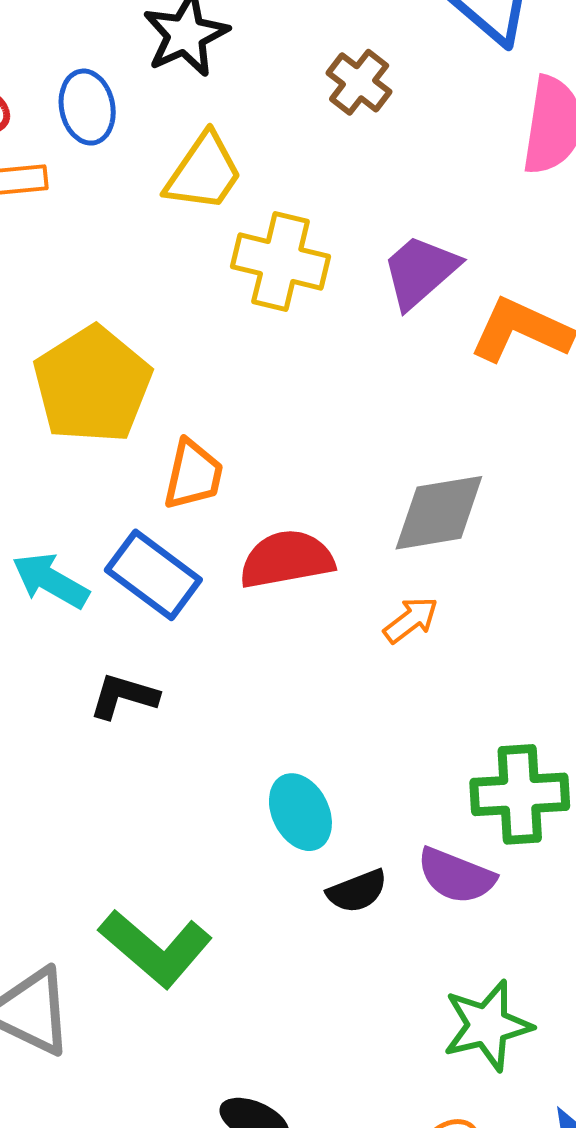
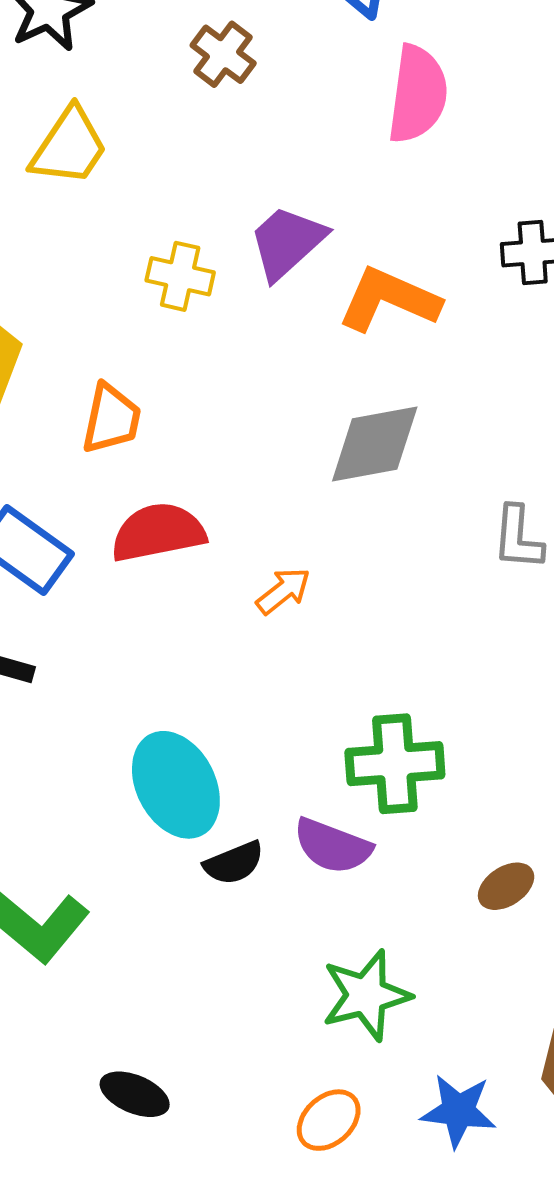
yellow cross: (281, 262) -> (180, 276), moved, size x0.7
orange trapezoid: (193, 475) -> (111, 419), moved
gray diamond: (439, 513) -> (375, 444), moved
cyan ellipse: (300, 812) -> (176, 785), size x1.4

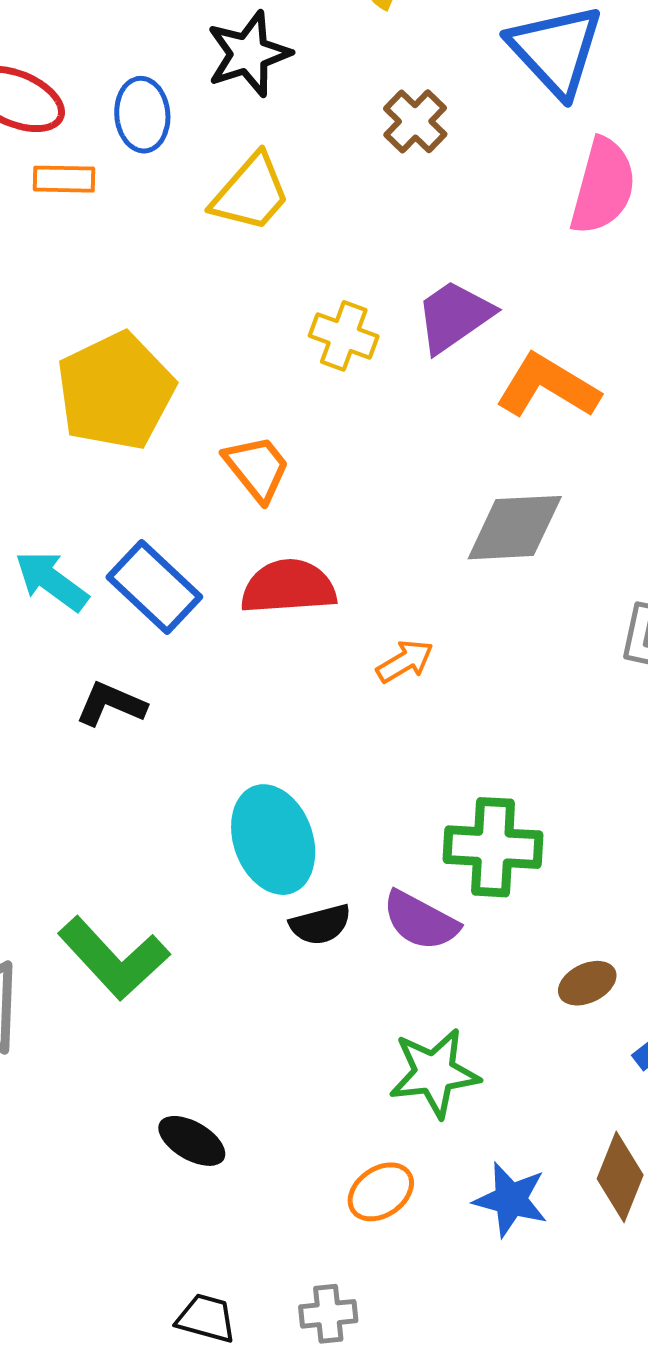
orange trapezoid: (111, 419) -> (257, 468), turned -58

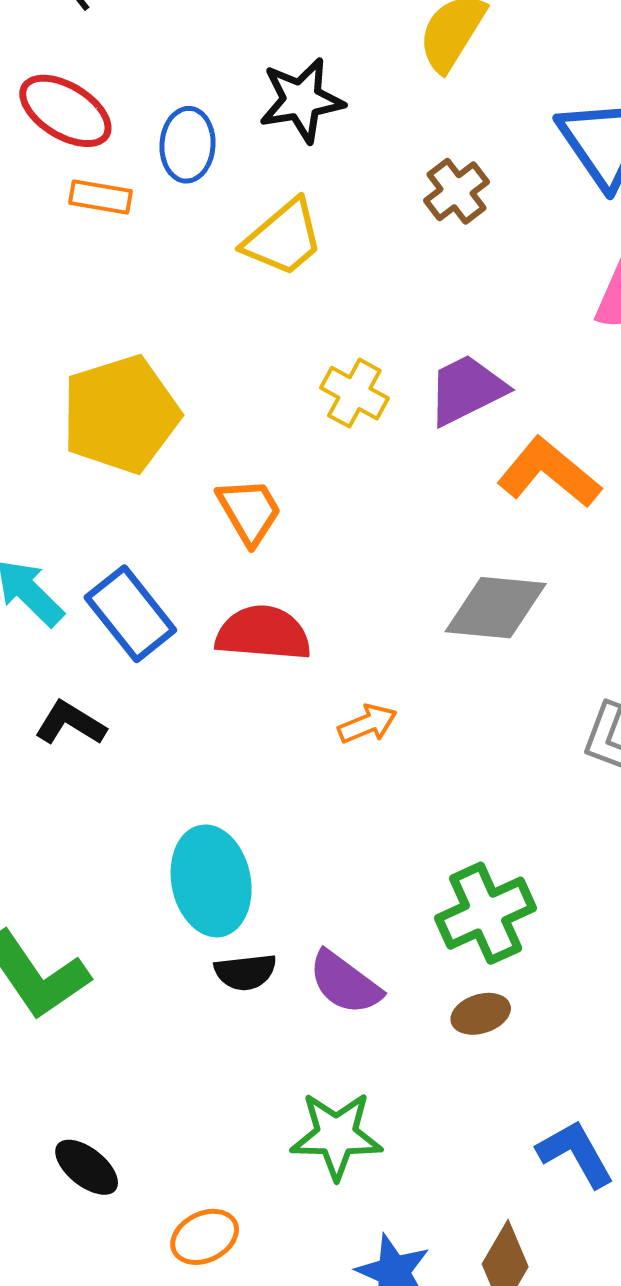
green cross: (493, 847) -> (486, 913), moved, turned -36
brown ellipse: (587, 983) -> (481, 1014), moved
orange ellipse: (381, 1192) -> (205, 1237), moved

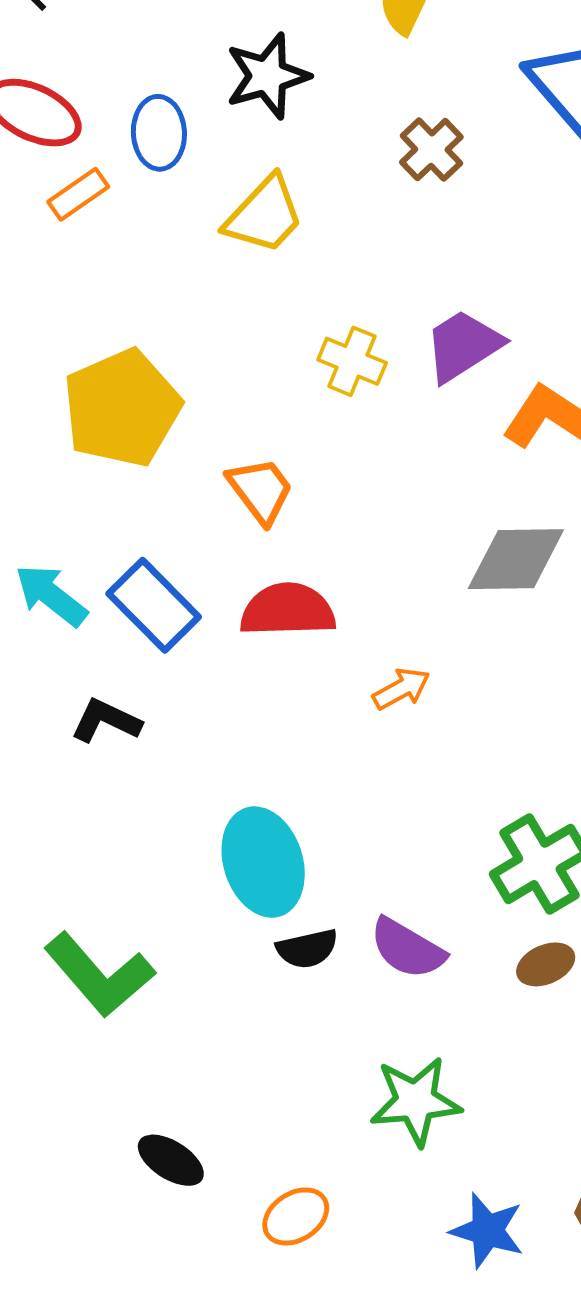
orange rectangle: (101, 197) -> (78, 194), turned -38

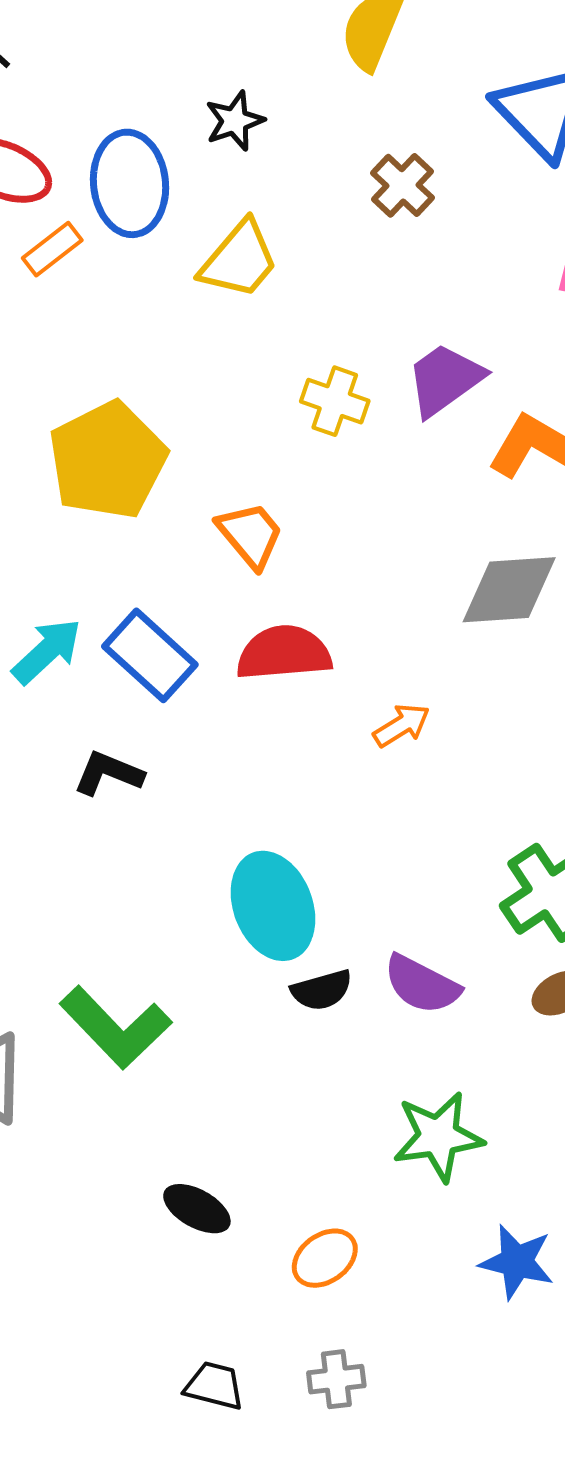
black star: (267, 76) -> (235, 121), size x0.7
blue ellipse: (159, 133) -> (130, 183), size x1.4
cyan arrow: (51, 595) -> (47, 651), turned 102

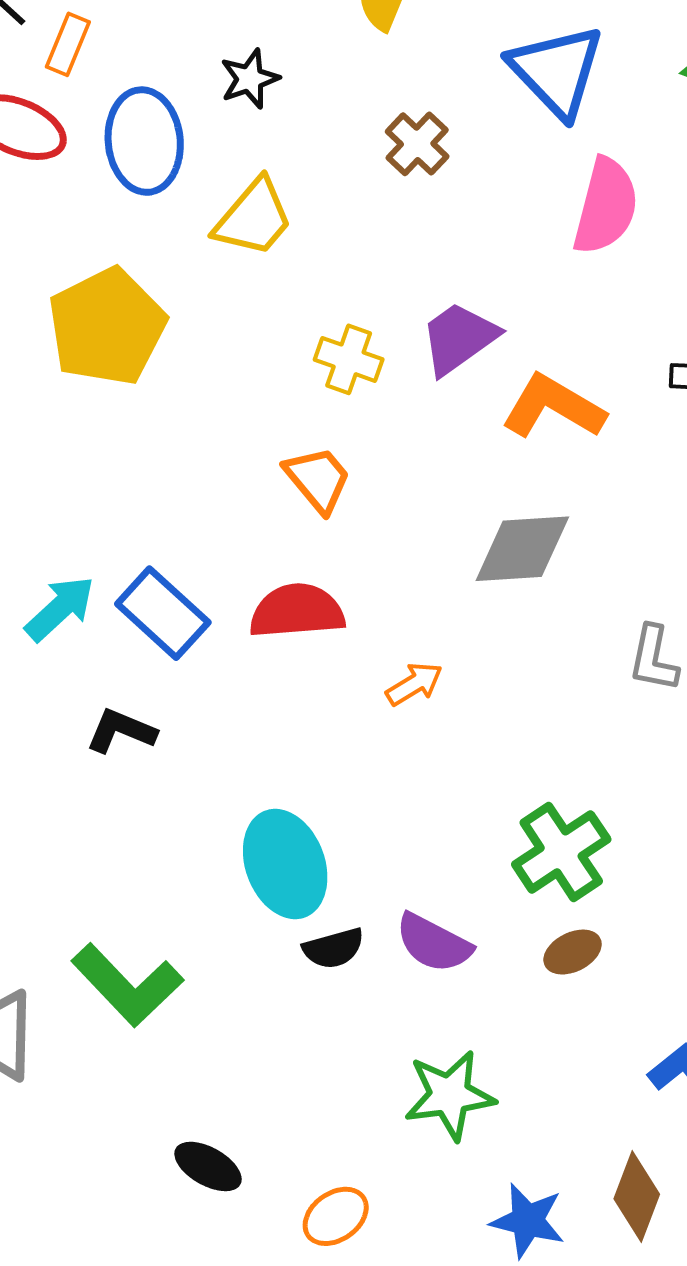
orange rectangle: (52, 249) -> (68, 44), moved, turned -30
yellow pentagon: (108, 460) -> (107, 327), moved
orange trapezoid: (250, 535) -> (318, 479), moved

